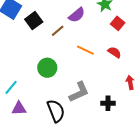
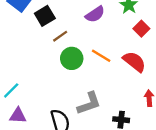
brown line: (58, 31) -> (60, 36), moved
red semicircle: (114, 52) -> (134, 62), size x1.5
green circle: (47, 68) -> (72, 58), moved

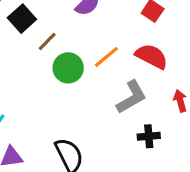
orange line: (101, 56) -> (106, 57), turned -60
gray L-shape: (89, 103) -> (131, 97), moved

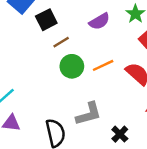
gray L-shape: (131, 97) -> (89, 114), moved
black cross: (149, 136) -> (120, 134), turned 35

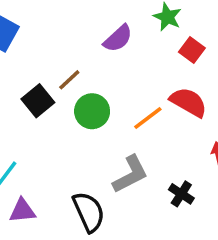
black square: (46, 20) -> (38, 101), moved
orange line: (103, 65) -> (148, 118), moved

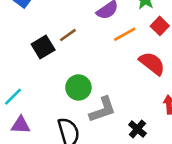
green circle: (92, 111) -> (78, 87), moved
orange line: (148, 118) -> (125, 34), moved

